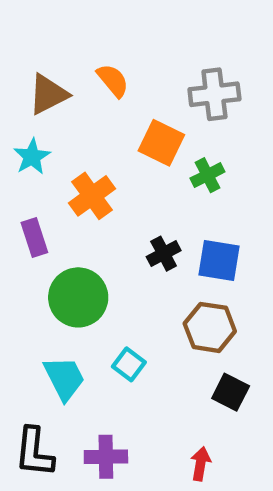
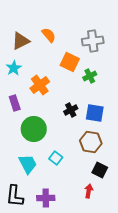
red arrow: (201, 464) -> (89, 191), moved

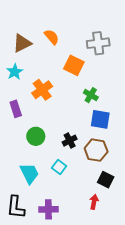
green cross: (90, 76) -> (91, 95), moved, turned -32
black cross: (71, 110) -> (70, 141), moved
green circle: (34, 129) -> (36, 136), size x0.7

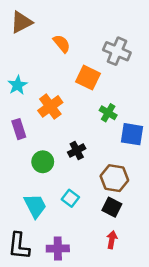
brown triangle: (22, 43) -> (21, 22), moved
gray cross: (98, 43) -> (117, 51), turned 30
blue square: (100, 119) -> (132, 134), moved
black cross: (70, 141) -> (77, 150), moved
black square: (106, 180) -> (112, 207), moved

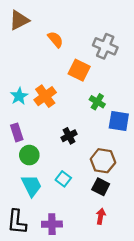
cyan star: (18, 85) -> (19, 96), moved
purple rectangle: (19, 129) -> (17, 132), moved
green circle: (43, 162) -> (29, 155), moved

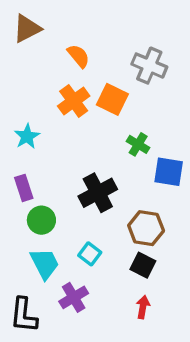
orange cross: (45, 96) -> (74, 101), moved
black cross: (69, 136) -> (98, 193), size x1.6
purple cross: (52, 224) -> (74, 297), moved, turned -30

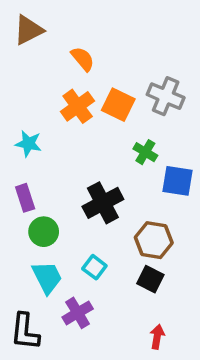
gray cross: (149, 66) -> (166, 96), moved
cyan star: (27, 136) -> (28, 144), turned -30
red arrow: (143, 307) -> (157, 337), moved

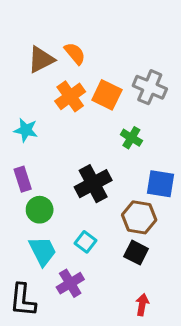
brown triangle: (28, 30) -> (41, 60), moved
blue square: (177, 181) -> (161, 184), moved

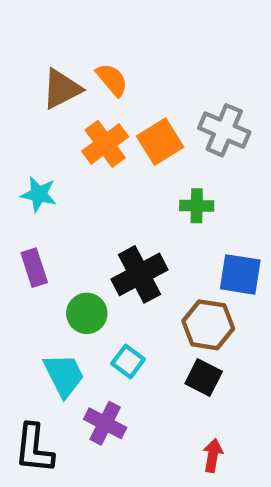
orange square: (107, 95) -> (160, 142), turned 32
green cross: (131, 138) -> (197, 206), turned -30
green circle: (40, 210) -> (87, 313), moved
purple cross: (70, 283) -> (105, 423), turned -32

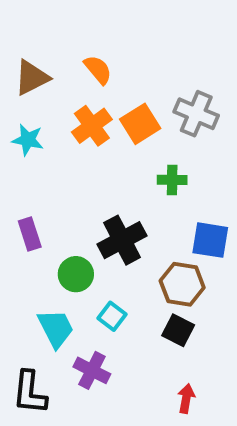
brown triangle: (62, 89) -> (32, 78), moved
cyan star: (39, 194) -> (28, 140), moved

